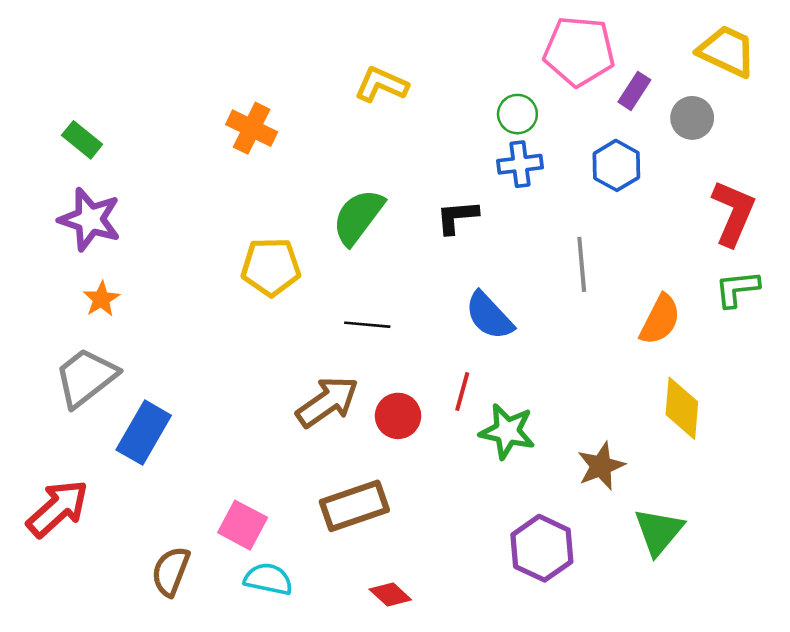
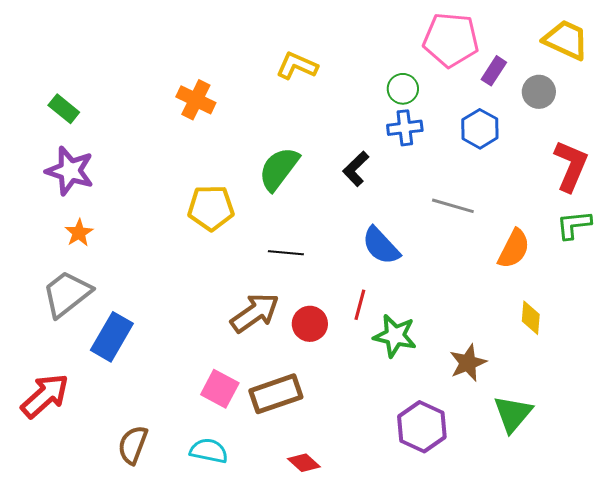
black L-shape: (457, 217) -> (356, 169), turned -39
gray line: (582, 264) -> (453, 206), turned -69
yellow diamond: (682, 408) -> (531, 318), size x0.7
pink square: (243, 525) -> (220, 389), moved

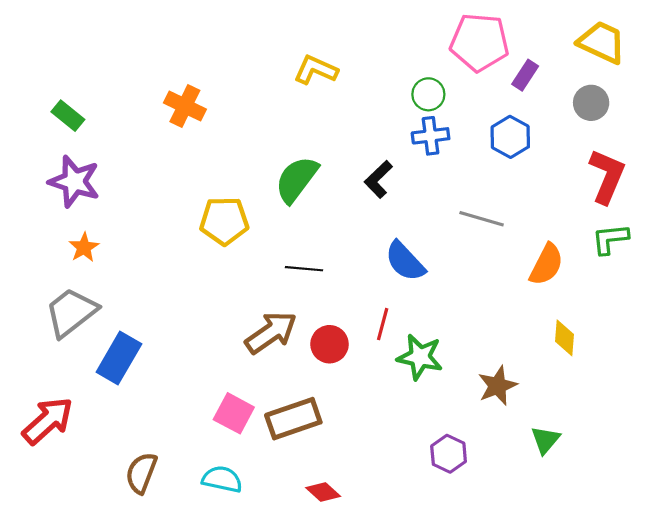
gray circle: (539, 92) -> (591, 103), moved
orange cross: (196, 100) -> (185, 106), moved
green triangle: (513, 414) -> (545, 440), size x0.7
purple hexagon: (422, 427) -> (449, 454), size x0.7

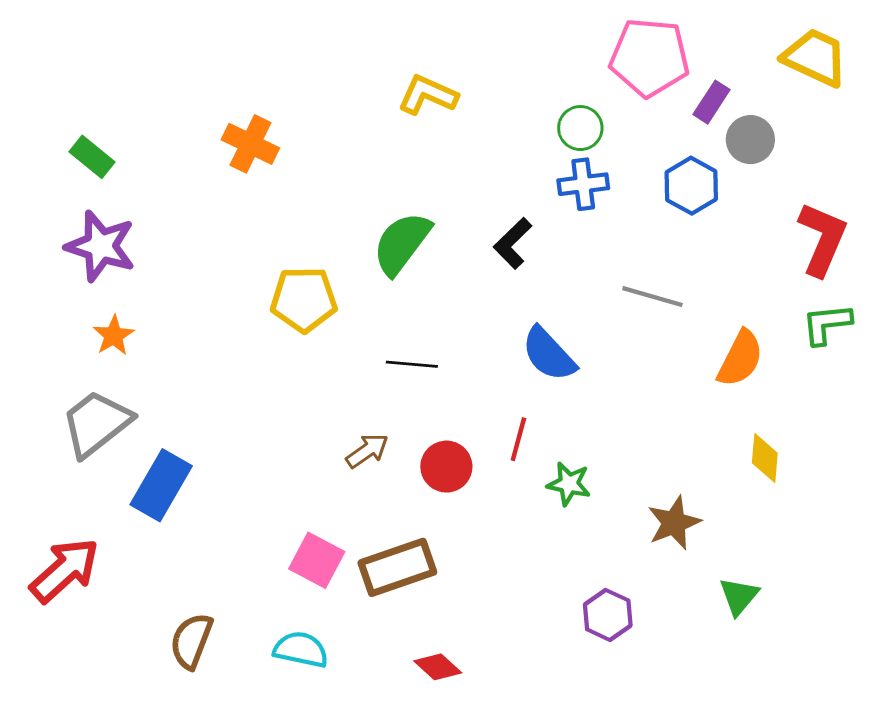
gray circle: (591, 103) -> (750, 140), moved
brown arrow: (271, 333) -> (367, 451), size x0.6
green star: (420, 357) -> (569, 484), size x0.7

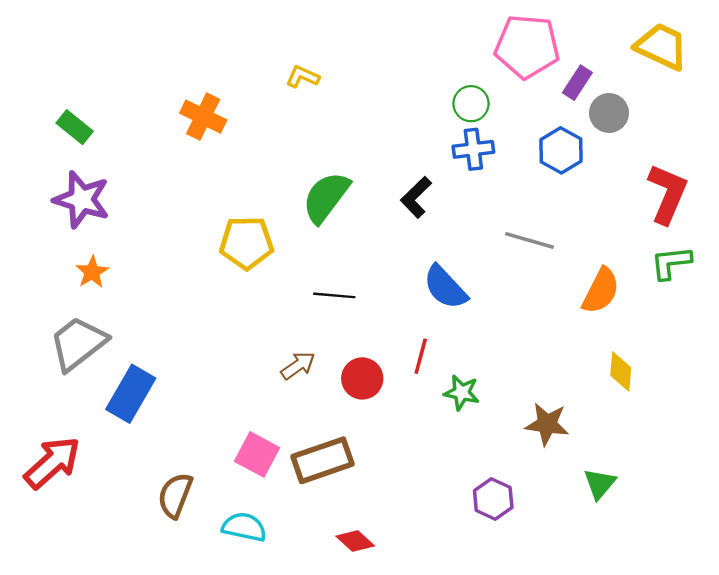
yellow L-shape: (428, 95) -> (303, 77), moved, size x0.7
brown star: (674, 523) -> (547, 424), turned 30
brown semicircle: (191, 641) -> (175, 495), moved

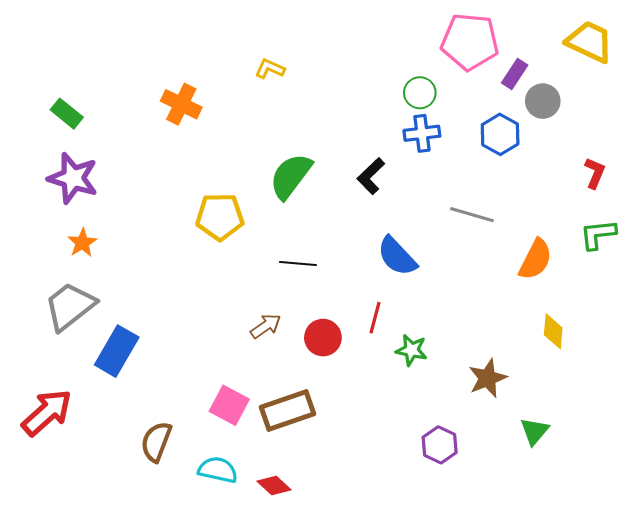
red L-shape: (667, 194) -> (595, 173), size x0.6
brown star: (547, 424) -> (488, 378), turned -30
red diamond: (355, 541) -> (274, 485), moved

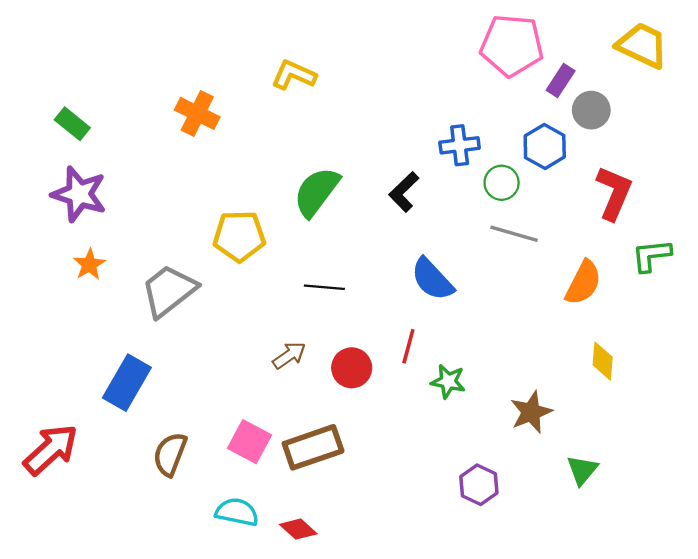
yellow L-shape: (270, 69) -> (294, 75), size x1.4
green circle: (420, 93) -> (502, 183), moved
red L-shape: (595, 173) -> (614, 193), moved, size x1.6
gray trapezoid: (70, 306) -> (169, 291), moved
brown semicircle: (156, 442) -> (170, 454), moved

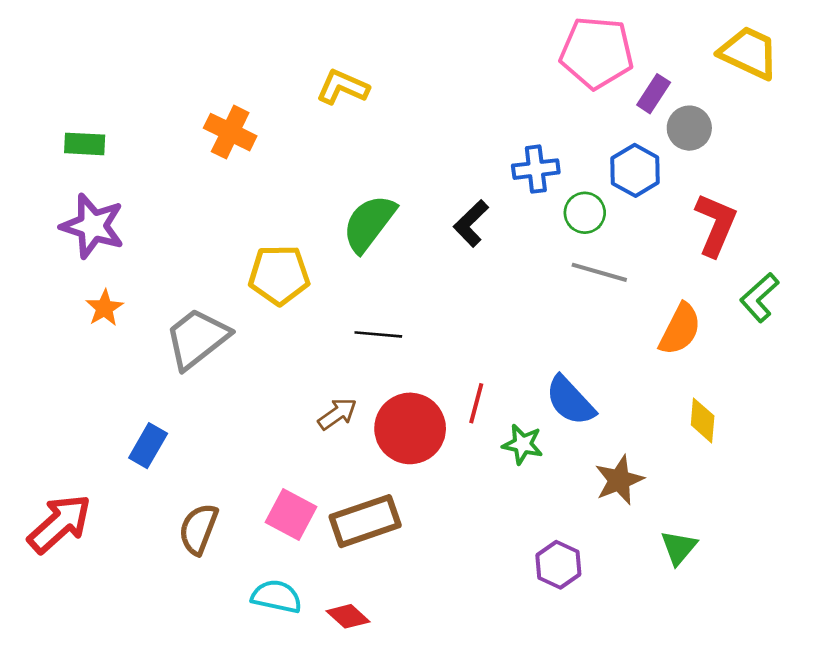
green rectangle: (72, 124) -> (85, 144), turned -36
green L-shape: (651, 255) -> (759, 297), turned -36
blue semicircle: (432, 279) -> (570, 401), moved
red circle: (352, 368) -> (410, 428), size x1.5
blue rectangle: (127, 383) -> (148, 446), size x0.7

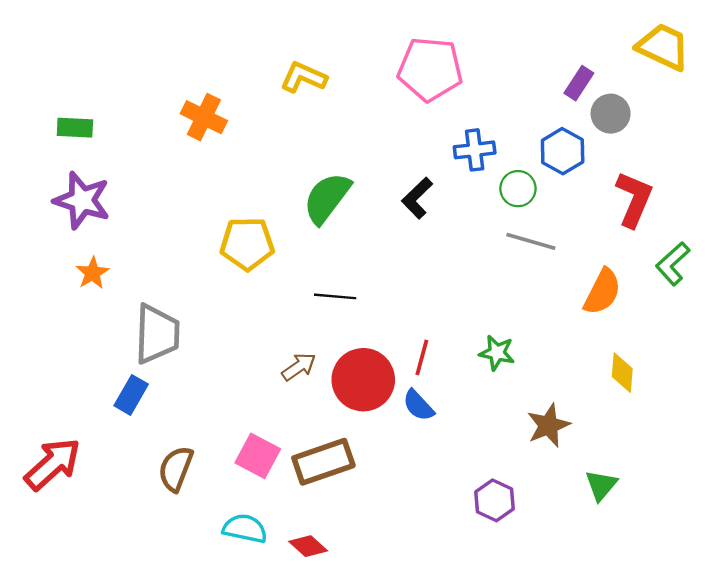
pink pentagon: (597, 53) -> (430, 69), moved
gray trapezoid: (197, 338) -> (157, 334), moved, turned 130
blue semicircle: (570, 401) -> (418, 405), moved, size x0.7
green star: (523, 444) -> (497, 353), moved

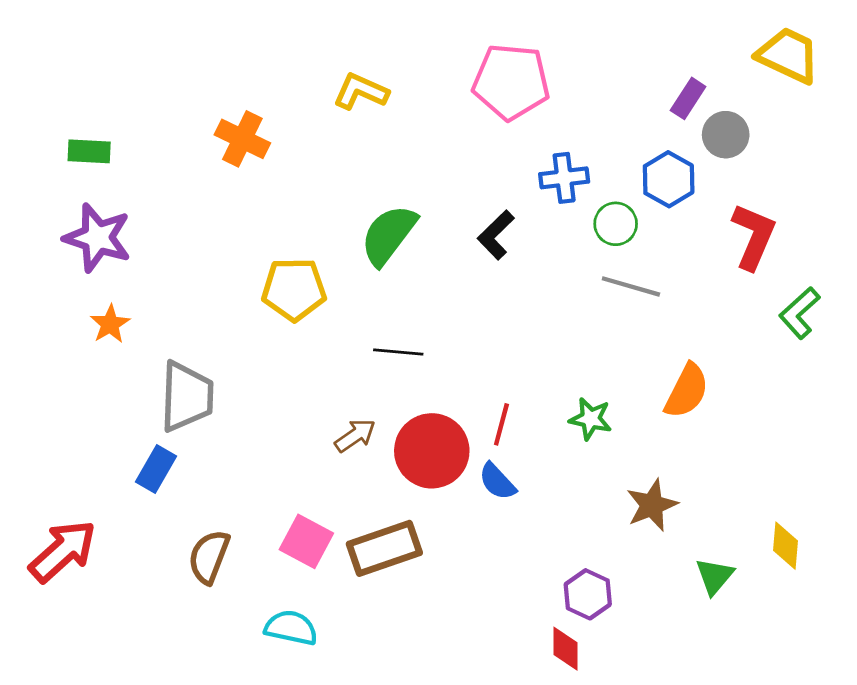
orange semicircle: (602, 292) -> (687, 391), moved
yellow diamond: (622, 373) -> (786, 546), moved
red diamond: (308, 546) -> (565, 649), moved, turned 48

